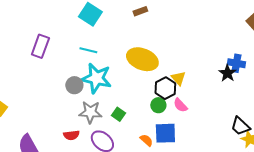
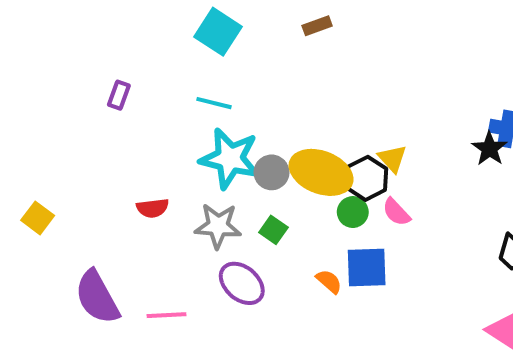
purple rectangle: (40, 46) -> (119, 95), size x0.6
yellow ellipse: (142, 59) -> (321, 172), moved
gray circle: (74, 85) -> (272, 172), moved
red semicircle: (71, 135) -> (153, 208), moved

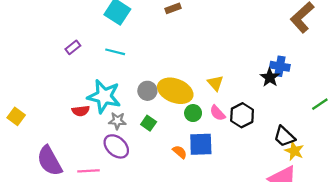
purple rectangle: (119, 95) -> (73, 47), moved, turned 32
cyan star: (230, 159) -> (104, 96), moved
black hexagon: (367, 178) -> (242, 115), moved
gray star: (218, 226) -> (117, 121), size x0.7
purple ellipse: (242, 283) -> (116, 146), moved

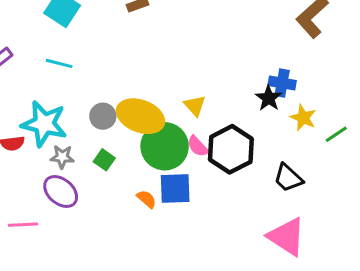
green circle: (193, 113) -> (165, 146), size x2.0
black hexagon: (242, 115) -> (231, 149), size x1.4
yellow star: (294, 151) -> (303, 118), moved

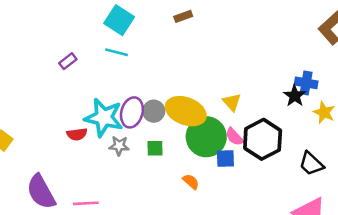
cyan line: (59, 63) -> (117, 52), moved
green square: (104, 160) -> (155, 148), turned -36
blue square: (175, 188) -> (225, 159), moved, size x0.7
purple ellipse: (61, 191) -> (132, 112), moved, turned 64

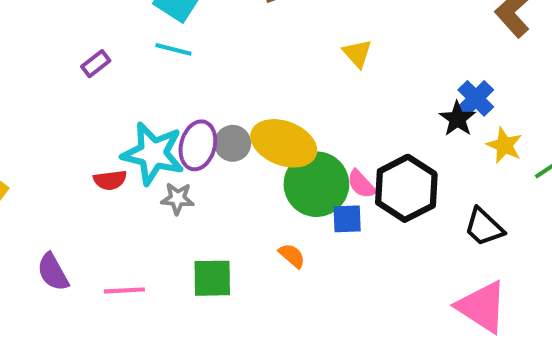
blue cross: (306, 83) -> (476, 98), turned 35
yellow triangle: (232, 102) -> (357, 53), moved
green square: (155, 148) -> (212, 278), moved, size x1.5
purple semicircle: (41, 192) -> (53, 272), size x0.7

